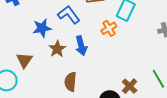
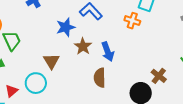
orange cross: (109, 28) -> (132, 21), turned -35
blue arrow: (81, 46) -> (108, 52), moved

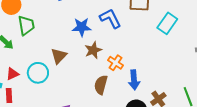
orange cross: (132, 21) -> (115, 63), moved
blue arrow: (108, 52) -> (134, 80), moved

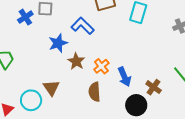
brown triangle: (59, 56) -> (51, 88), moved
orange cross: (115, 63) -> (101, 66), turned 35

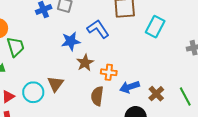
orange cross: (101, 66) -> (109, 72), turned 35
blue arrow: (124, 77) -> (129, 87), turned 84
brown cross: (154, 87) -> (156, 94), moved

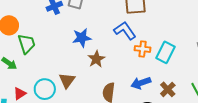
cyan rectangle: (155, 27) -> (165, 52), moved
blue L-shape: (98, 29) -> (125, 31), moved
orange cross: (109, 72) -> (143, 49), moved

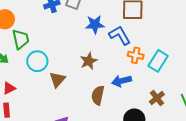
blue star: (82, 38) -> (95, 24), moved
blue arrow: (141, 83) -> (122, 81), moved
cyan circle: (45, 89) -> (37, 61), moved

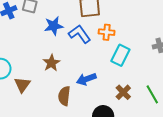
orange cross: (136, 55) -> (107, 32), moved

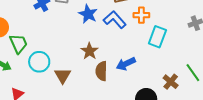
blue star: (54, 26) -> (88, 14), turned -30
brown cross: (123, 92) -> (171, 82), moved
brown semicircle: (64, 96) -> (101, 71), moved

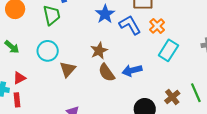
orange cross: (141, 15) -> (157, 26), turned 35
green trapezoid: (18, 44) -> (52, 15), moved
brown semicircle: (101, 71) -> (107, 73), turned -48

